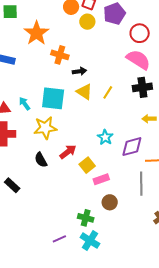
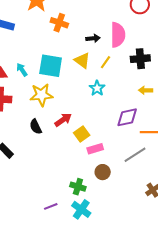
pink semicircle: (138, 60) -> (118, 35), moved, turned 55
black arrow: (79, 71) -> (93, 38), moved
cyan star: (105, 137) -> (97, 88), moved
gray line: (141, 184) -> (135, 155), turned 55

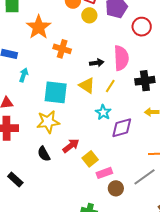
cyan arrow: (22, 70) -> (24, 75), moved, turned 56
purple diamond: (127, 117) -> (122, 128), moved
brown circle: (103, 172) -> (116, 188), moved

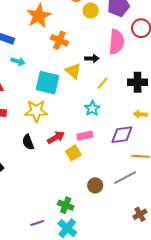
pink semicircle: (121, 58) -> (116, 42), moved
cyan arrow: (24, 75) -> (18, 61), turned 80
yellow triangle: (87, 86) -> (73, 71), moved
purple diamond: (122, 128) -> (122, 135), moved
pink rectangle: (104, 173) -> (85, 136), moved

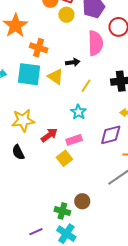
cyan square: (47, 83) -> (29, 74), moved
red arrow: (56, 137) -> (49, 135), moved
brown circle: (95, 185) -> (82, 201), moved

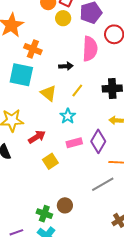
yellow triangle: (56, 77) -> (48, 93), moved
purple diamond: (111, 135) -> (98, 141), turned -50
pink rectangle: (74, 140) -> (74, 143), moved

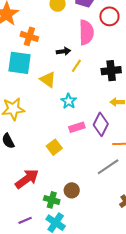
yellow line: (77, 91) -> (76, 66), moved
red arrow: (37, 137) -> (27, 179), moved, size x1.4

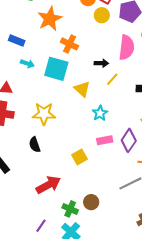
purple line: (25, 220) -> (41, 226), turned -40

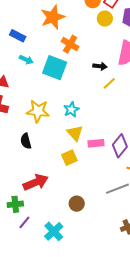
yellow triangle: (82, 89) -> (75, 133), moved
cyan star: (100, 113) -> (71, 110), moved
green cross: (70, 209) -> (15, 204), moved, turned -35

